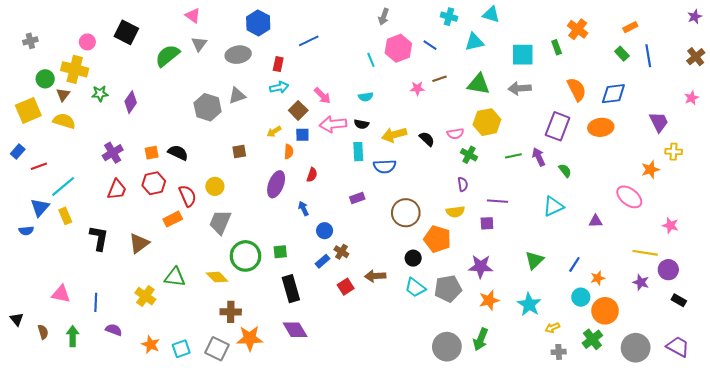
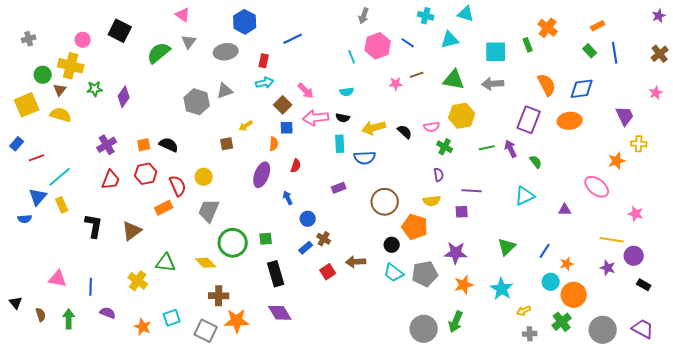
yellow arrow: (274, 132) -> (246, 126), moved
cyan square: (181, 349) -> (172, 318), moved

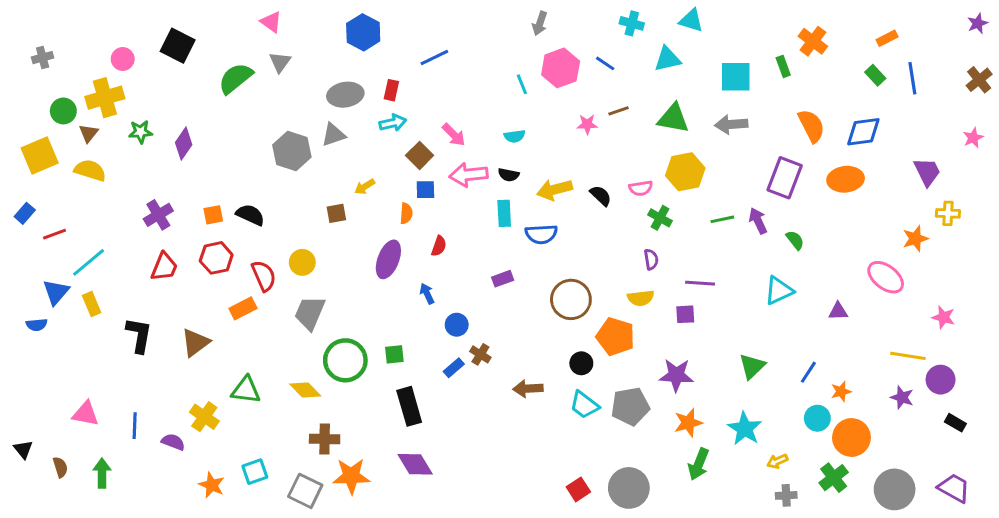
gray ellipse: (226, 52) -> (345, 95), moved
yellow cross: (71, 66) -> (105, 98), turned -30
red square: (328, 272) -> (578, 489), moved
purple semicircle: (108, 313) -> (173, 442), moved
green arrow: (456, 322) -> (699, 464), moved

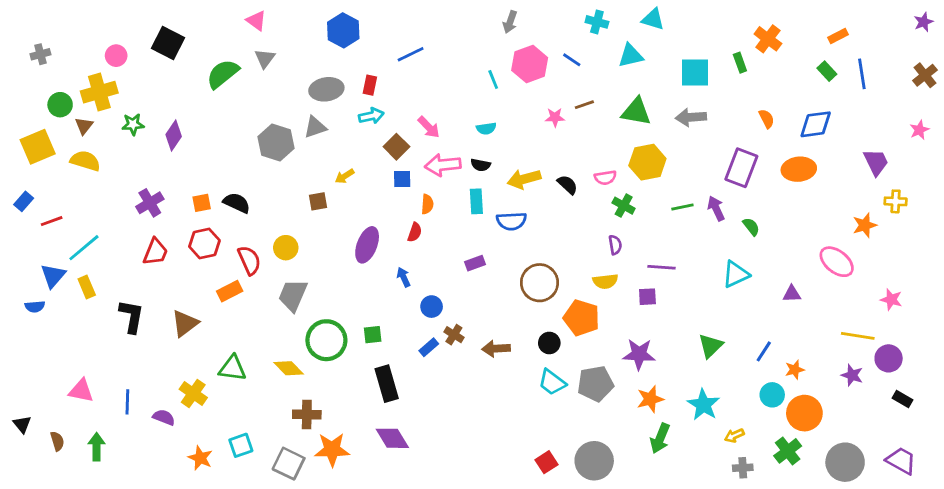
orange semicircle: (811, 126) -> (767, 119), size x0.6
orange semicircle: (406, 213) -> (427, 204), moved
brown arrow: (528, 389) -> (496, 349), moved

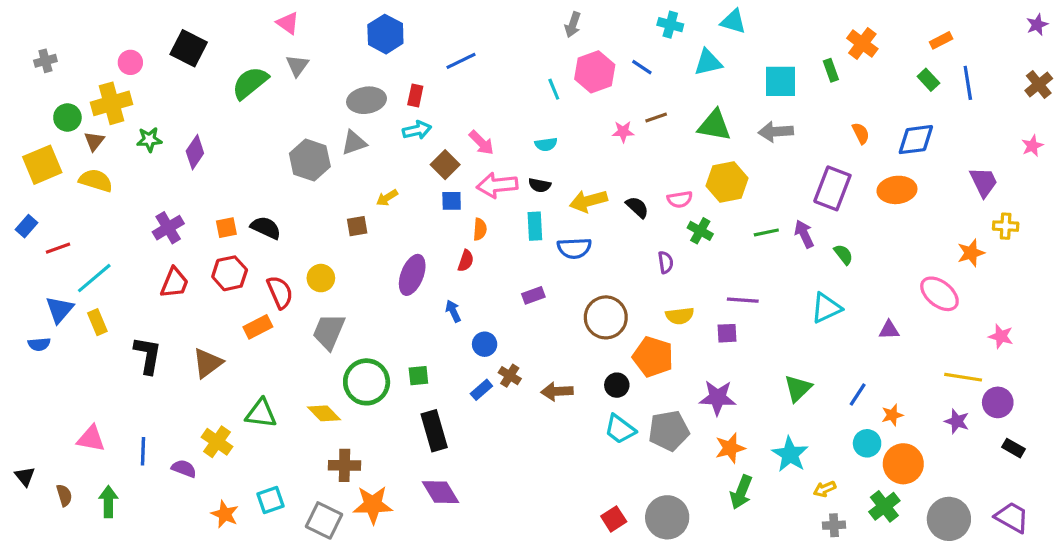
purple semicircle: (615, 245) -> (666, 262), moved

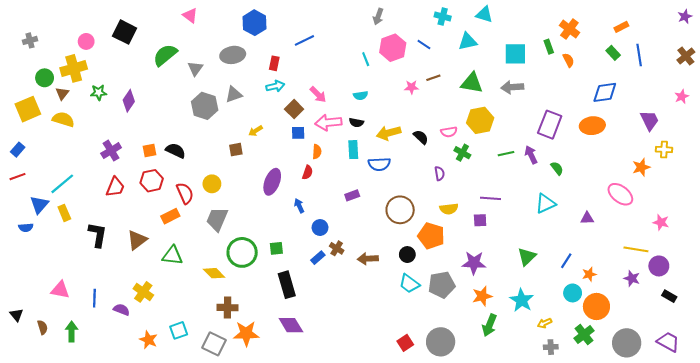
gray triangle: (297, 66) -> (195, 68), moved
gray ellipse: (367, 100) -> (233, 55), moved
orange semicircle: (861, 133) -> (568, 60), moved
red line: (58, 248) -> (18, 177), moved
green triangle: (261, 413) -> (172, 256), moved

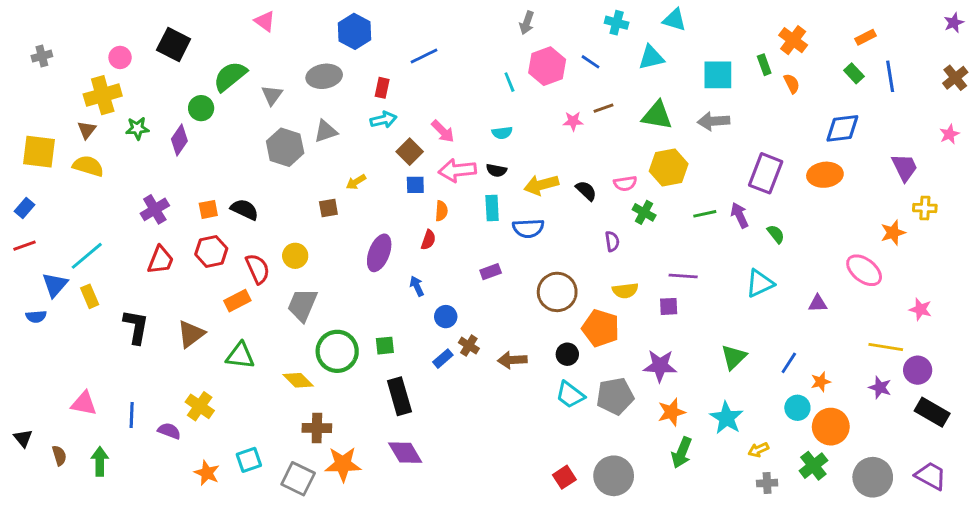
green circle: (45, 78) -> (201, 108), moved
yellow square: (28, 109) -> (39, 152), turned 30
black rectangle: (669, 296) -> (932, 412), size x1.6

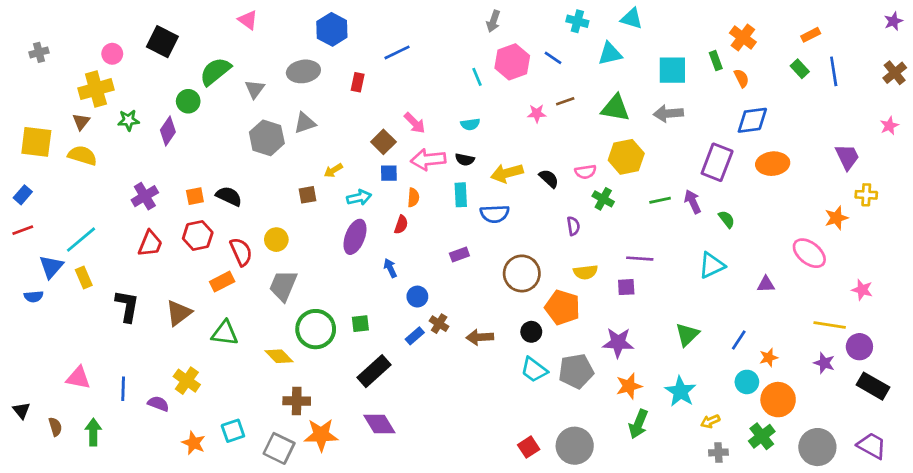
cyan arrow: (383, 120) -> (359, 198), moved
blue diamond: (842, 128) -> (752, 120), moved
black rectangle: (399, 396) -> (374, 371), turned 64

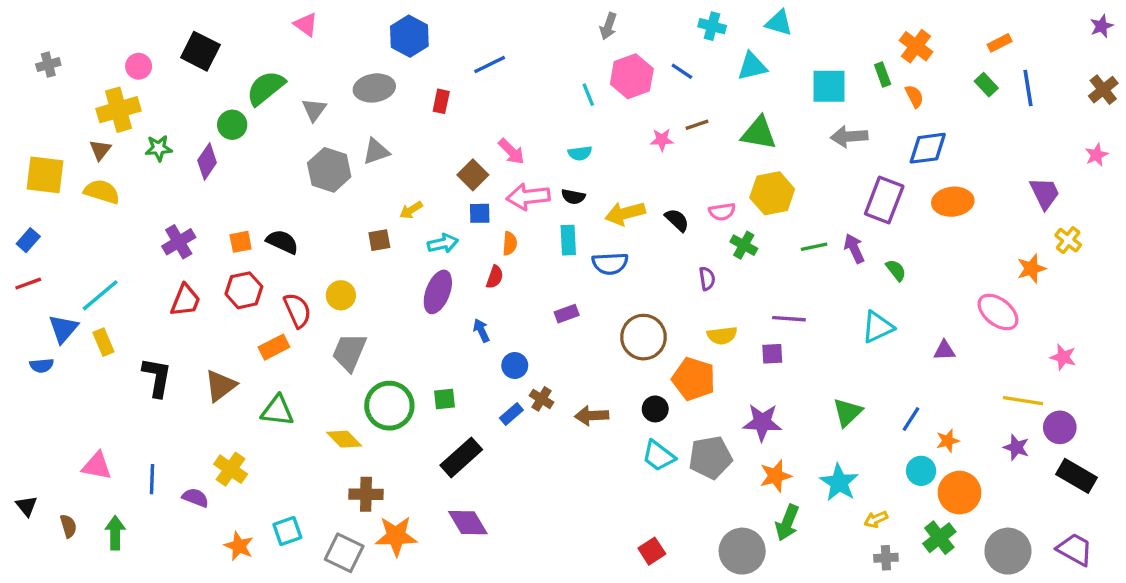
gray arrow: (668, 113) -> (849, 136), moved
yellow cross: (866, 195) -> (1068, 240), turned 35
gray circle: (575, 446) -> (742, 551), moved

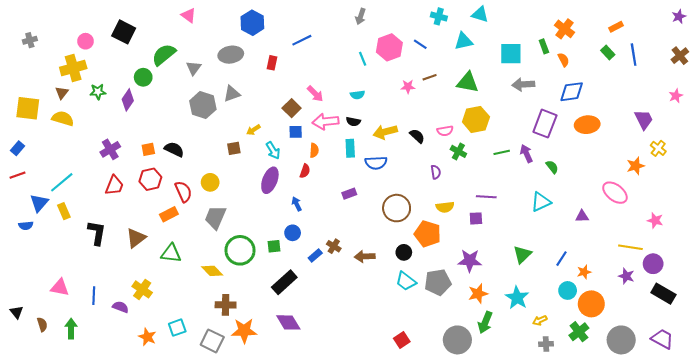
gray arrow: (608, 26) -> (361, 16), moved
cyan arrow: (443, 243) -> (273, 150), turned 72
blue circle: (515, 365) -> (293, 233), moved

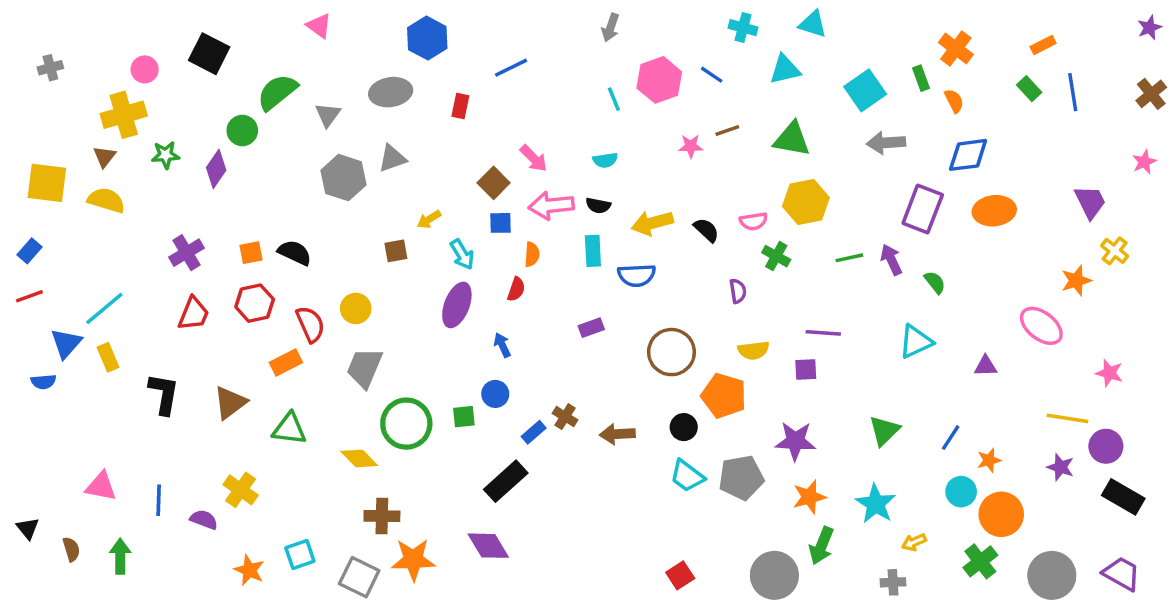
cyan square: (511, 54) -> (865, 90), turned -35
black rectangle: (284, 282) -> (506, 481), moved
gray cross: (546, 344) -> (893, 582), moved

